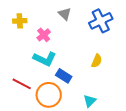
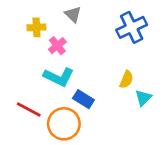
gray triangle: (65, 14) -> (73, 14), moved
yellow cross: (20, 21) -> (36, 27), moved
cyan triangle: (90, 101) -> (143, 98), moved

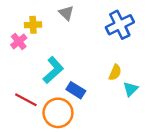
pink cross: (57, 46) -> (19, 41), moved
cyan L-shape: (59, 77) -> (53, 70), turned -68

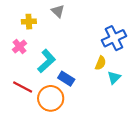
blue cross: (120, 25) -> (114, 38), moved
pink cross: (19, 41) -> (20, 46), moved

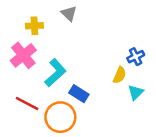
blue cross: (114, 38) -> (136, 57), moved, size x0.6
pink cross: (20, 46) -> (23, 55), size x1.5

